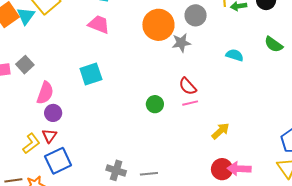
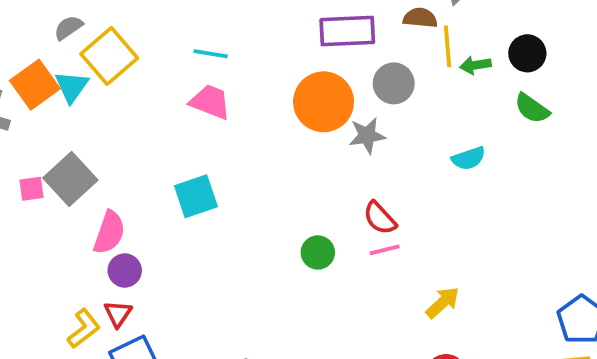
green semicircle: (274, 44) -> (532, 108), moved
cyan semicircle: (235, 55) -> (469, 158), turned 144
gray square: (25, 65) -> (70, 179), size x1.5

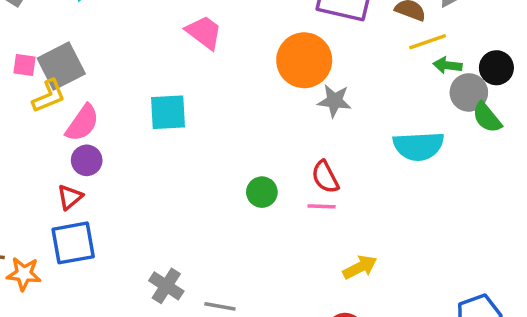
yellow line: (448, 46) -> (428, 42), turned 60
gray circle: (394, 83) -> (469, 92), moved
cyan semicircle: (469, 158) -> (418, 146), size x1.6
yellow L-shape: (84, 329) -> (49, 96), moved

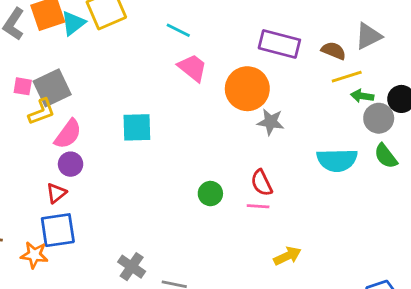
pink trapezoid: (204, 32) -> (192, 68), moved
green semicircle: (487, 117) -> (386, 156), moved
orange star: (24, 274) -> (34, 255), moved

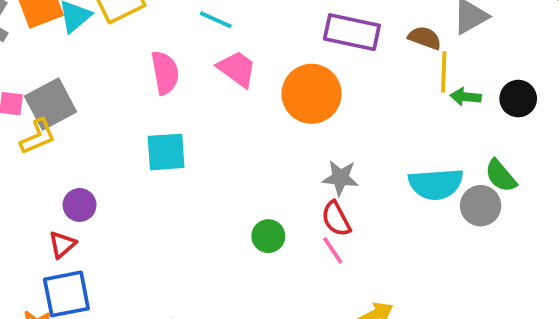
yellow line: (347, 77) -> (444, 72), turned -68
gray circle: (379, 118) -> (481, 206), moved
gray star: (271, 122) -> (340, 178), moved
pink semicircle: (68, 134) -> (165, 73), moved, turned -44
pink line: (258, 206) -> (333, 250), turned 55

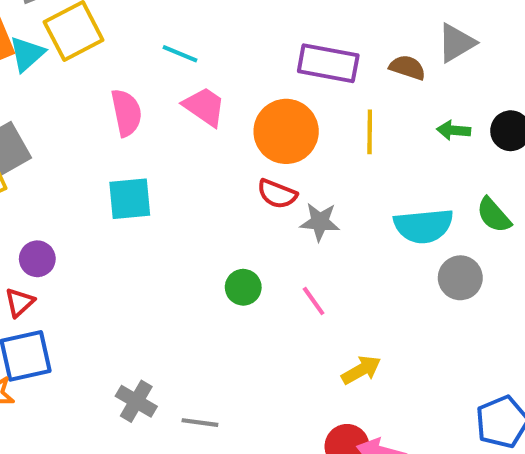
yellow line: (444, 72) -> (370, 132), moved
gray circle: (481, 206) -> (460, 278), moved
red semicircle: (336, 219) -> (277, 194), moved, turned -39

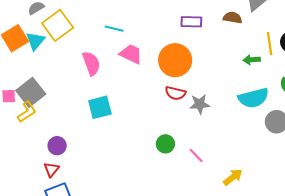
purple rectangle: (328, 63) -> (191, 22), size x0.7
green arrow: (454, 130) -> (252, 60), moved
yellow line: (370, 132) -> (270, 44), moved
pink line: (314, 301) -> (196, 155), moved

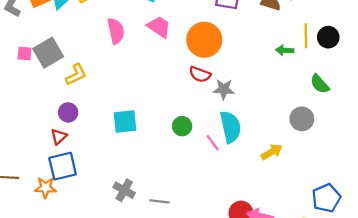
cyan semicircle: (253, 98) -> (230, 127), moved, turned -96
cyan square: (100, 107) -> (125, 122), moved
yellow L-shape: (27, 112) -> (76, 75), moved
yellow arrow: (233, 177) -> (272, 152), moved

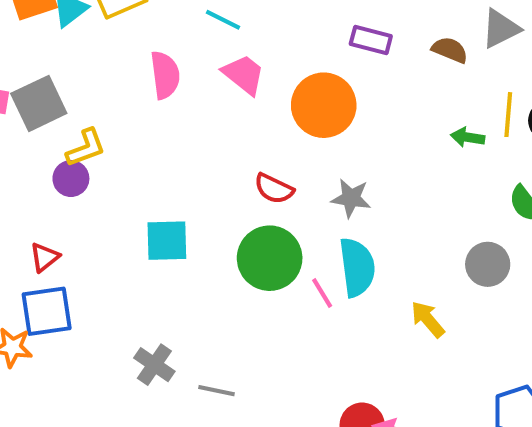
red semicircle: (200, 74) -> (274, 189), moved
purple circle: (68, 112) -> (71, 179), moved
green circle: (182, 126) -> (270, 258), size x1.8
yellow arrow: (272, 152) -> (428, 319), turned -105

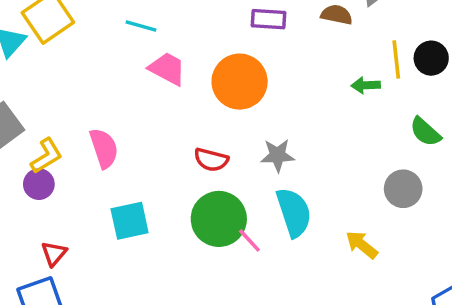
pink semicircle: (165, 75) -> (104, 148), moved
red triangle: (45, 257) -> (54, 254), moved
pink line: (322, 293) -> (249, 240), moved

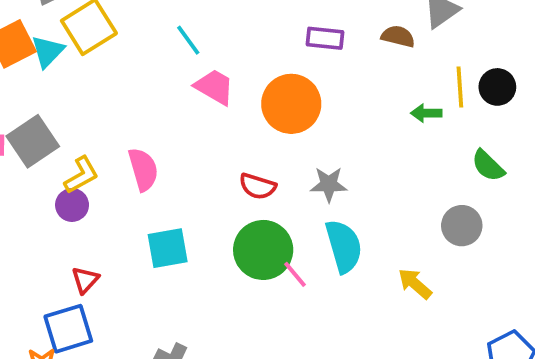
cyan line: (141, 26) -> (188, 40), turned 36

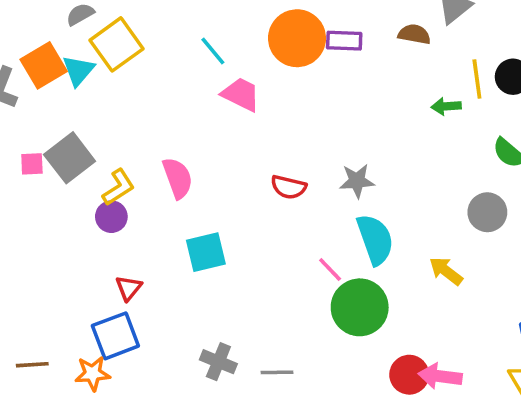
orange circle: (291, 104) -> (297, 38), moved
green circle: (263, 250) -> (360, 307), moved

